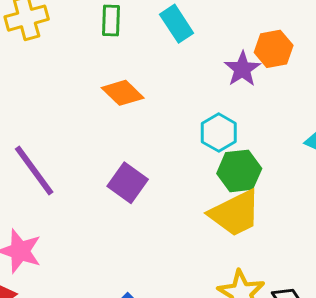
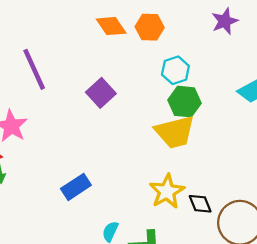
orange hexagon: (274, 49) -> (150, 27), moved
purple star: (242, 69) -> (225, 21), moved

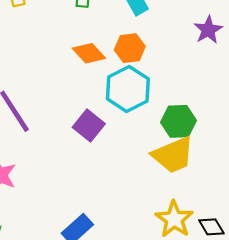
cyan hexagon: (175, 70) -> (128, 89), moved, size x1.5

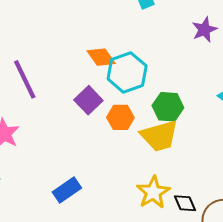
orange hexagon: (130, 48) -> (120, 117), moved
orange diamond: (89, 53) -> (101, 57), moved

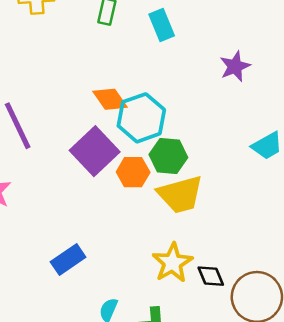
purple square: (88, 100) -> (95, 151), size x1.4
green hexagon: (168, 107) -> (168, 156), moved

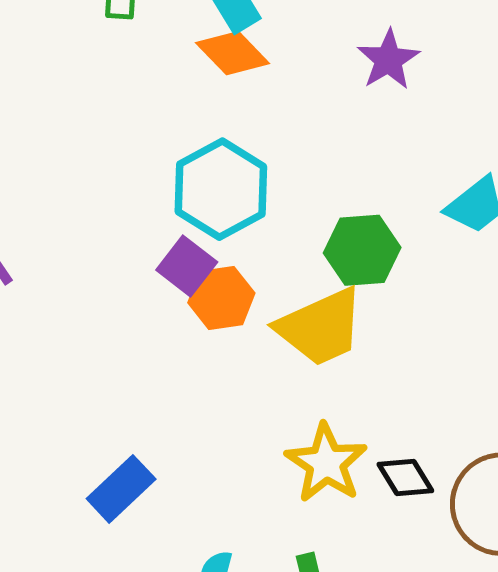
orange diamond: (110, 99) -> (233, 53), moved
purple square: (95, 151) -> (187, 266), moved, size x0.6
green hexagon: (168, 156) -> (362, 250), moved

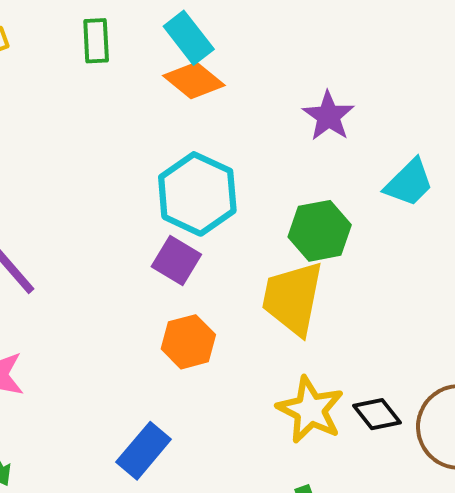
purple star: (388, 60) -> (329, 116), moved
orange hexagon: (221, 298) -> (188, 342), moved
yellow trapezoid: (321, 327) -> (293, 298), turned 132

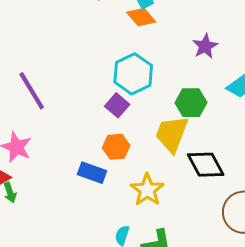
yellow star: (310, 410) -> (147, 190), moved
black diamond: (377, 414) -> (206, 165), moved, size x1.6
blue rectangle: (144, 451) -> (92, 173), moved, turned 60

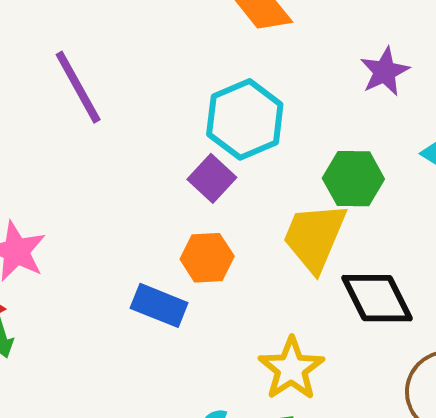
purple line: (32, 91) -> (78, 87), moved
yellow star: (147, 190) -> (291, 369), moved

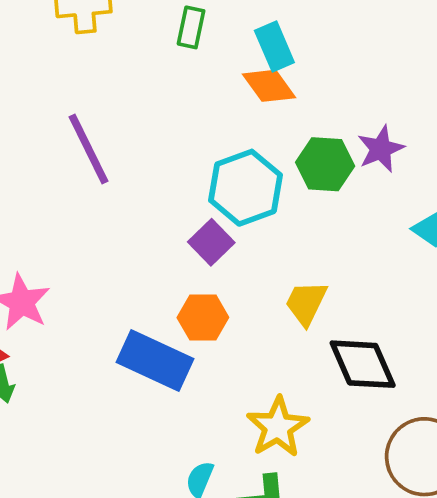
green hexagon: (353, 179) -> (325, 164), moved
yellow trapezoid: (315, 237) -> (306, 303), size x0.7
blue rectangle: (159, 305) -> (155, 361), size x1.4

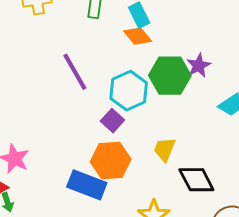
purple line: (88, 149) -> (75, 72), moved
green hexagon: (325, 164) -> (170, 76), size x1.4
orange hexagon: (203, 317) -> (111, 161), size x1.5

